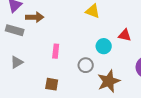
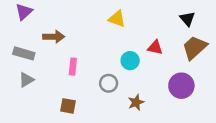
brown arrow: (35, 17) -> (54, 37), moved
gray rectangle: (15, 30) -> (24, 53), moved
brown star: (109, 81) -> (136, 102), size x0.6

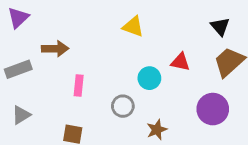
gray rectangle: (24, 53) -> (18, 69), turned -36
gray triangle: (26, 80) -> (21, 115), moved

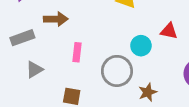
gray circle: (123, 106) -> (117, 71), size x1.5
gray triangle: (21, 115) -> (34, 70), moved

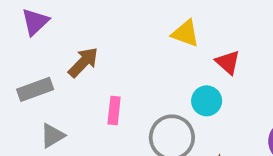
brown arrow: (56, 19) -> (83, 62), turned -45
red triangle: (169, 31) -> (228, 62), moved, turned 30

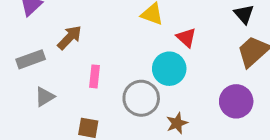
cyan circle: (207, 101) -> (169, 69), size x1.4

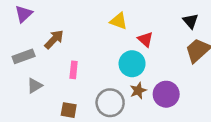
gray circle: (141, 98) -> (110, 103), moved
purple circle: (236, 101) -> (166, 94), moved
brown star: (177, 123) -> (138, 91), moved

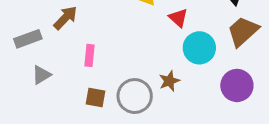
cyan circle: (132, 64) -> (199, 48), moved
purple circle: (166, 94) -> (237, 85), moved
brown square: (69, 110) -> (96, 98), moved

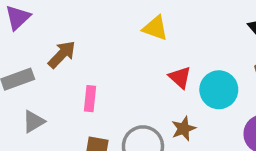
red triangle: (178, 18) -> (180, 77), moved

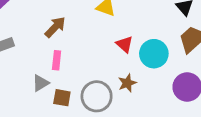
brown arrow: (62, 54) -> (55, 27), moved
gray triangle: (34, 122) -> (41, 83), moved

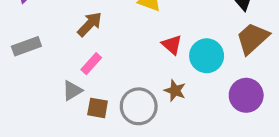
pink rectangle: (57, 60) -> (91, 64), turned 36
brown star: (127, 83) -> (175, 91), turned -30

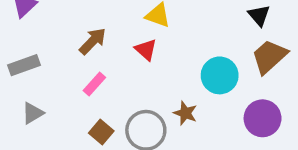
red triangle: (172, 45) -> (146, 50), moved
gray triangle: (72, 91) -> (33, 113), moved
brown square: (98, 108) -> (101, 132), turned 30

